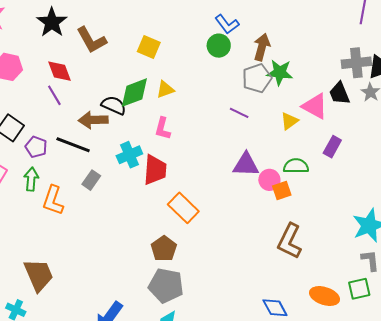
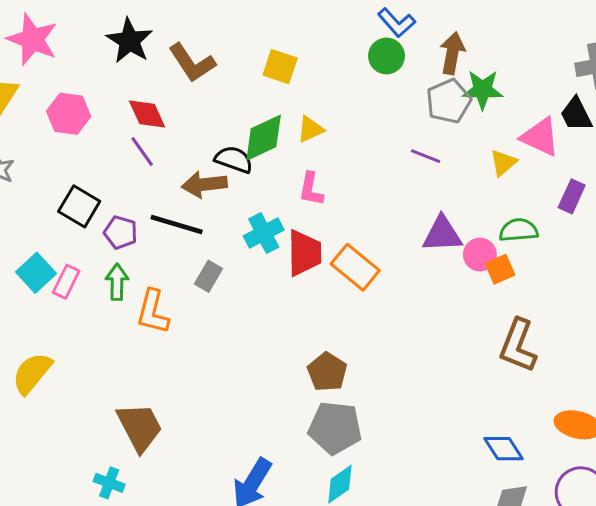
orange rectangle: (183, 208) -> (355, 267), moved

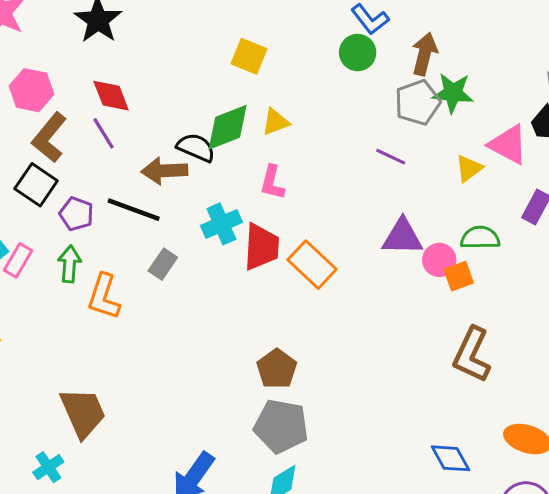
brown L-shape: (192, 63) -> (49, 138), moved, turned 69
cyan cross: (109, 483) -> (48, 467), turned 32

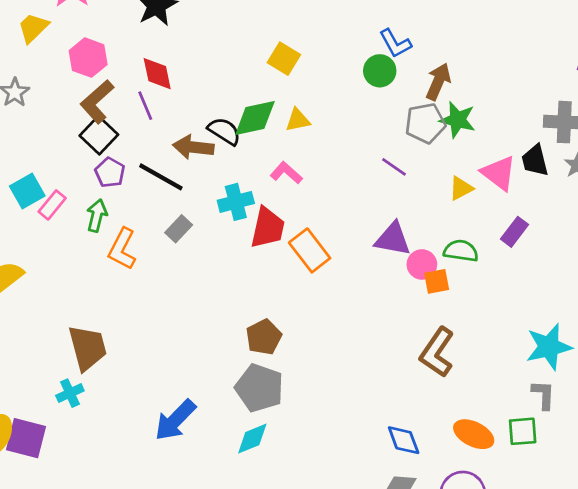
pink L-shape: (272, 183) -> (286, 173), turned 108
black square: (36, 185) -> (99, 135), moved
cyan cross: (48, 467) -> (70, 393), moved

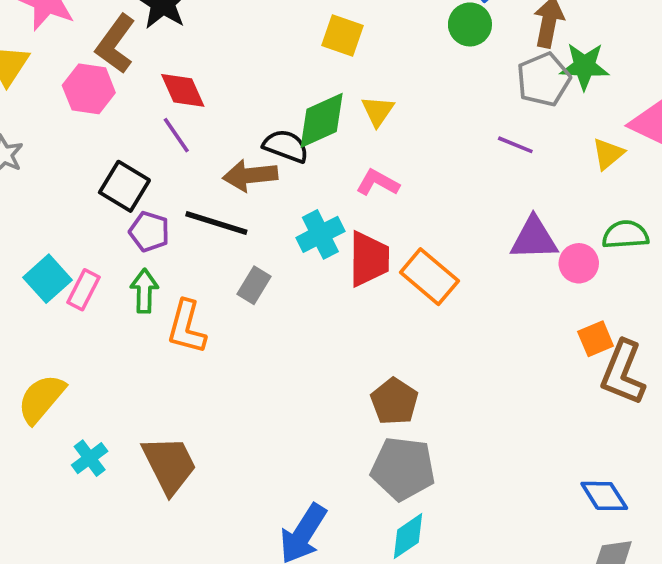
brown L-shape: (97, 102) -> (116, 44), moved
yellow triangle: (298, 120) -> (378, 111), turned -32
orange square: (437, 281) -> (596, 339), moved
cyan cross: (70, 393) -> (90, 458), moved

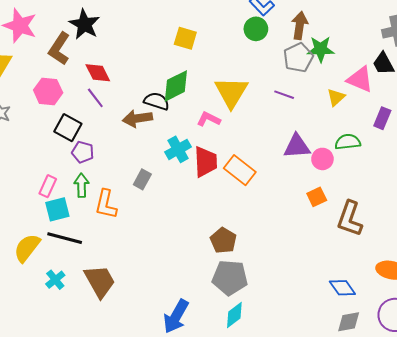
pink hexagon: (89, 89) -> (48, 91), moved
yellow triangle: (378, 111) -> (231, 92), moved, size x1.8
black line: (216, 223) -> (65, 238), moved
cyan square: (47, 279) -> (57, 209), moved, turned 30
orange square: (596, 339) -> (317, 197), moved

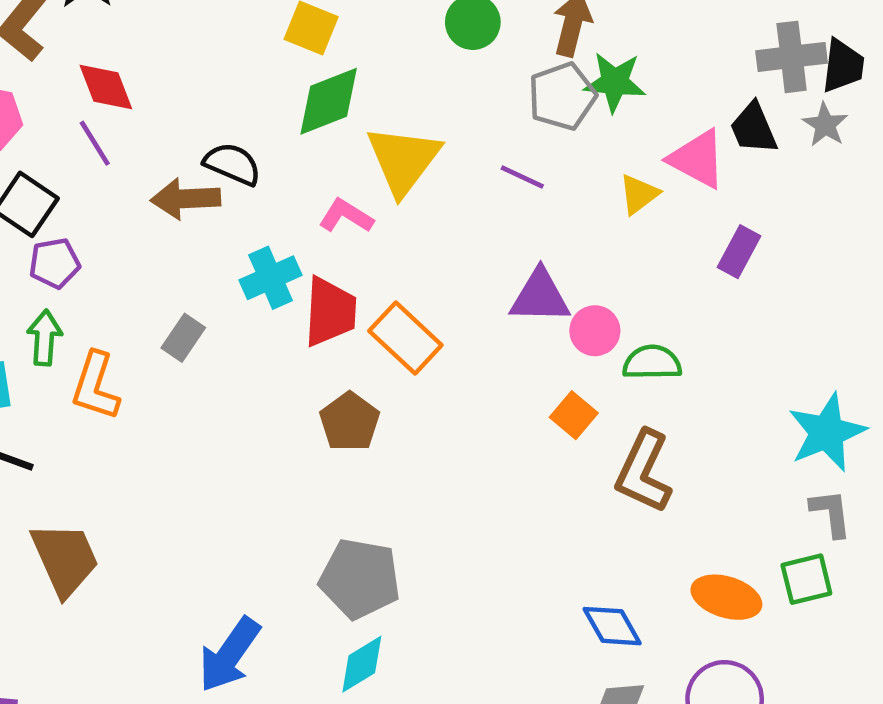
green diamond: (176, 86) -> (329, 101), moved
green semicircle: (348, 142) -> (652, 363), moved
purple pentagon: (83, 152) -> (55, 263), turned -30
orange square: (317, 197) -> (574, 415), turned -30
brown pentagon: (223, 240) -> (350, 422), moved

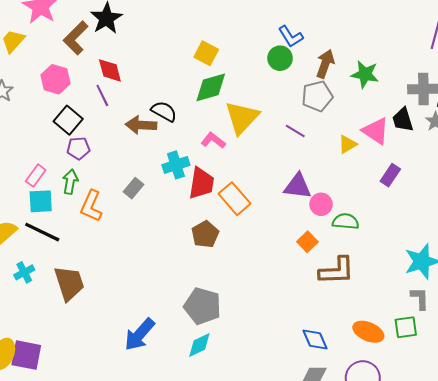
green star: (615, 82) -> (365, 74), moved
brown L-shape: (644, 472) -> (337, 271), turned -123

